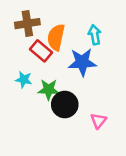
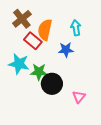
brown cross: (27, 24) -> (22, 19), turned -30
blue star: (82, 62) -> (66, 50), size x0.7
cyan star: (24, 80) -> (19, 64), size x1.5

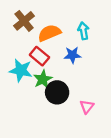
orange semicircle: (45, 30) -> (49, 33), turned 55
red rectangle: (33, 41) -> (39, 56), moved
green star: (39, 72) -> (43, 79), turned -30

